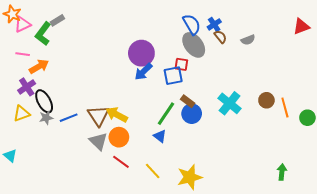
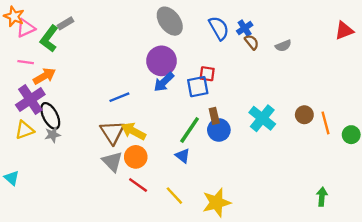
gray ellipse: (194, 45) -> (170, 21), moved
purple cross: (27, 87) -> (30, 100), size x1.4
brown rectangle: (188, 101) -> (214, 116), turned 40
blue line: (69, 118) -> (119, 97), moved

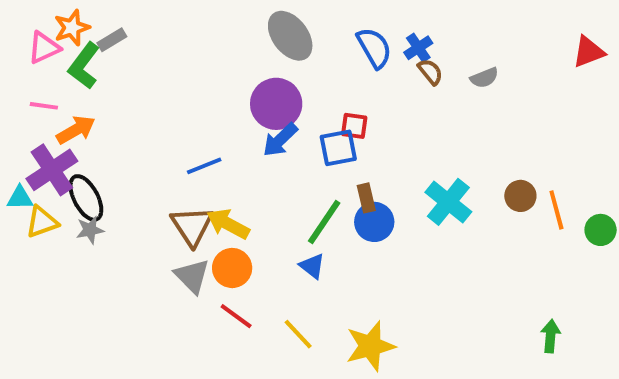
orange star: (14, 16) -> (72, 28), moved, turned 30
cyan triangle: (12, 178) -> (20, 198), moved, turned -42

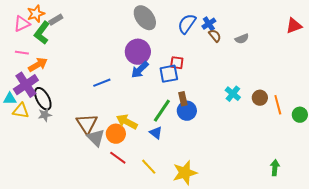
blue semicircle: (374, 48) -> (187, 24), turned -115
cyan cross: (448, 202) -> (233, 94), moved, size x0.7
yellow triangle: (42, 222) -> (21, 111), turned 30
yellow arrow: (228, 224) -> (127, 122), moved
brown triangle: (192, 226) -> (87, 124), moved

